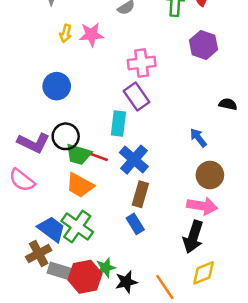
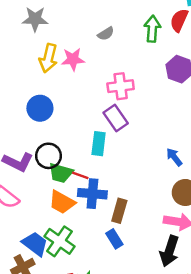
yellow arrow: (66, 33) -> (48, 58), size x1.6
blue cross: (134, 160) -> (92, 194), moved, turned -36

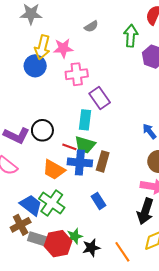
green arrow: (152, 29) -> (131, 36), moved
pink cross: (121, 86) -> (77, 74), moved
blue circle: (40, 108) -> (35, 66), moved
green trapezoid: (61, 173) -> (85, 145), moved
brown rectangle: (119, 211) -> (103, 161), moved

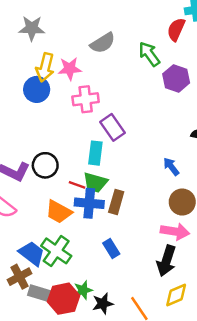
gray semicircle: (91, 26) -> (103, 43), size x1.5
green arrow: (131, 36) -> (149, 54), turned -40

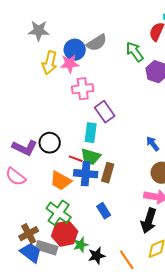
blue circle: (37, 89) -> (75, 50), moved
blue trapezoid: (32, 253) -> (31, 253), moved
red hexagon: (64, 299) -> (65, 234), moved

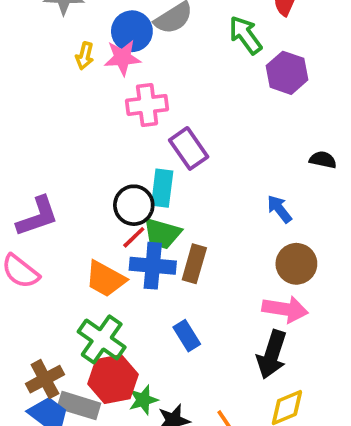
yellow arrow: (50, 63) -> (85, 56), size x0.6
black circle: (50, 143) -> (134, 205), moved
purple L-shape: (25, 148) -> (37, 217), turned -45
red line: (76, 159) -> (134, 237), turned -64

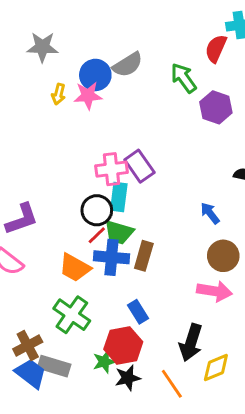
pink cross: (147, 105) -> (112, 169), moved
black arrow: (272, 355) -> (191, 343), moved
red hexagon: (113, 379) -> (123, 346), moved

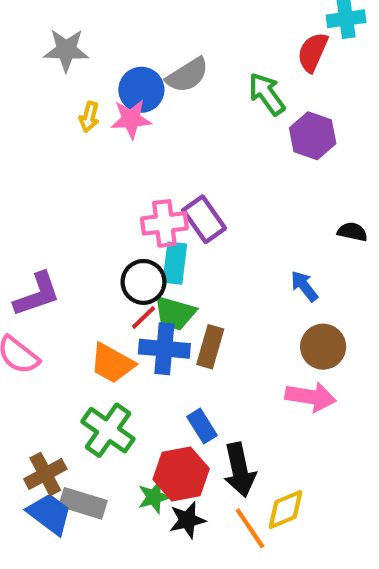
black arrow: (191, 343) -> (240, 470), moved, turned -30
yellow diamond: (216, 368) -> (286, 510), moved

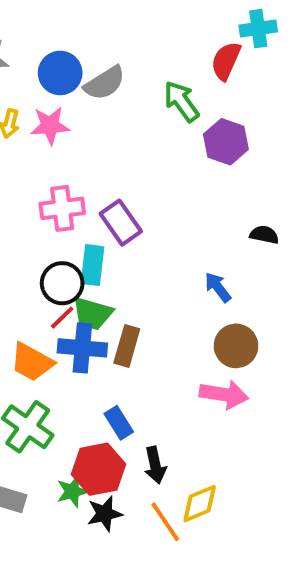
blue circle: (141, 90) -> (60, 73), moved
pink cross: (164, 223) -> (62, 208), moved
black arrow: (240, 470) -> (155, 465), size x0.7

